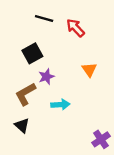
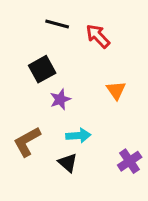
brown L-shape: (25, 94) -> (27, 142), moved
black triangle: (22, 125) -> (68, 163), moved
purple cross: (101, 139) -> (130, 161), moved

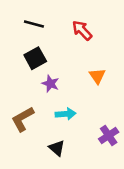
black line: (57, 24) -> (34, 24), moved
purple star: (60, 99) -> (50, 84), turned -30
black triangle: (68, 163) -> (57, 148), moved

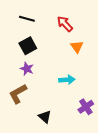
orange triangle: (97, 76) -> (77, 47), moved
purple star: (50, 84) -> (27, 69), moved
cyan arrow: (66, 114) -> (67, 80), moved

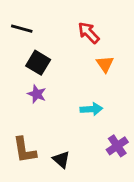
black line: (27, 19) -> (22, 29), moved
black square: (28, 46) -> (38, 63), turned -30
brown L-shape: (18, 94) -> (25, 150), moved, turned -70

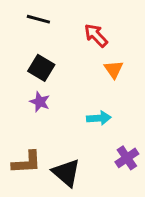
black line: (22, 29) -> (38, 19), moved
brown L-shape: (25, 150) -> (27, 162), turned -84
black triangle: (61, 160) -> (66, 173), size x1.5

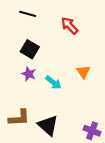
orange triangle: (114, 69) -> (83, 72), moved
cyan arrow: (99, 118) -> (53, 82), moved, turned 42
purple cross: (127, 158) -> (92, 131), moved, turned -35

